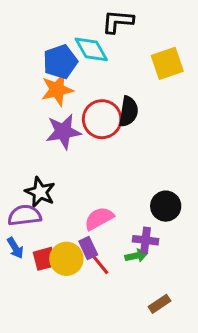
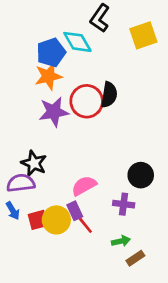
black L-shape: (118, 21) -> (100, 18), turned -60
yellow square: (167, 63) -> (143, 35), moved
green arrow: (136, 256) -> (121, 241), moved

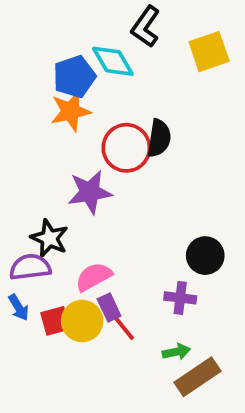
purple star: (54, 112) -> (90, 192), moved
pink semicircle: (84, 186) -> (94, 277), moved
brown rectangle: (135, 258) -> (198, 377), size x1.6

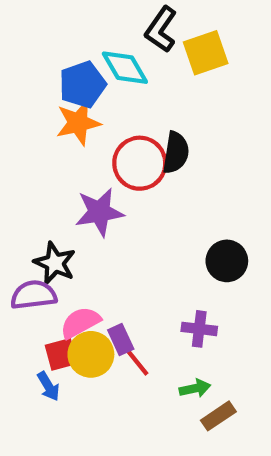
yellow square: (209, 52) -> (206, 53), moved
black circle: (205, 256) -> (227, 261), moved
pink semicircle: (94, 277) -> (80, 323), moved
blue arrow: (19, 308) -> (48, 386), moved
brown rectangle: (198, 377) -> (218, 416), size x0.7

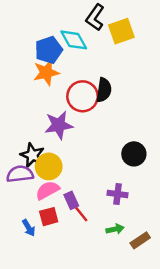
red square: (61, 354) -> (49, 217), moved
yellow circle: (91, 354) -> (49, 166), moved
brown rectangle: (218, 416) -> (140, 240), moved

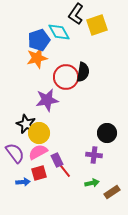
black circle: (134, 154) -> (107, 133), moved
purple semicircle: (20, 174) -> (15, 153), moved, turned 60
blue arrow: (29, 228) -> (23, 182), turned -64

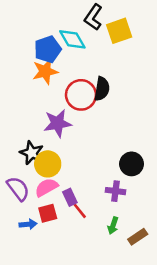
green arrow: (92, 183) -> (113, 226), turned 120

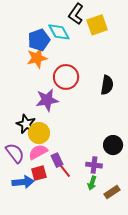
black semicircle: (102, 89) -> (107, 85), moved
black circle: (132, 164) -> (113, 145), moved
purple cross: (115, 191) -> (94, 165), moved
blue arrow: (28, 224) -> (23, 182), size x1.5

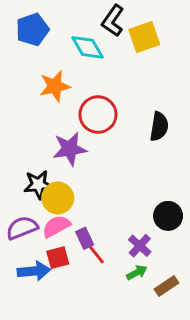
blue pentagon: (39, 40) -> (32, 30), moved
black star: (26, 124) -> (38, 185), turned -30
purple semicircle: (15, 153) -> (22, 228), turned -75
purple cross: (94, 165) -> (140, 246), turned 35
green arrow: (92, 183) -> (137, 273), turned -136

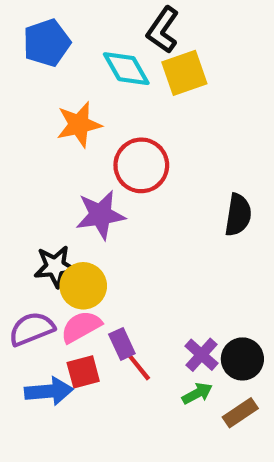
yellow square: (144, 37) -> (184, 73), moved
black semicircle: (159, 126) -> (238, 215), moved
black circle: (168, 216) -> (242, 359), moved

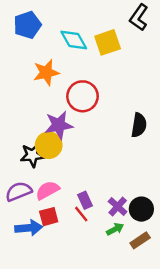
black L-shape: (163, 30) -> (139, 17), moved
yellow circle: (83, 286) -> (49, 145), moved
purple rectangle: (122, 344) -> (85, 200), moved

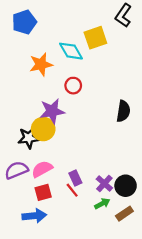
cyan diamond: (74, 40) -> (71, 51), moved
red circle: (83, 96) -> (73, 86), size x0.6
blue arrow: (29, 228) -> (34, 216), moved

